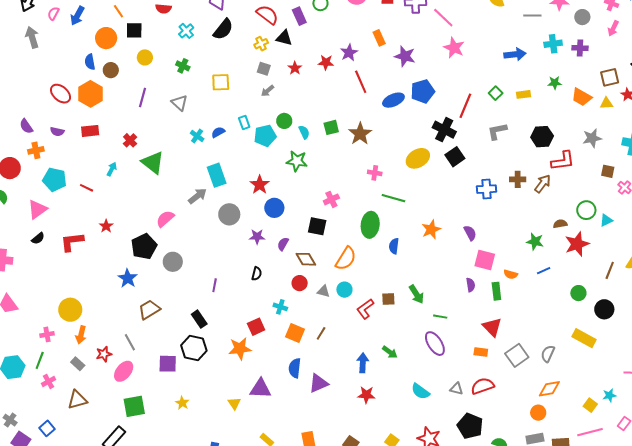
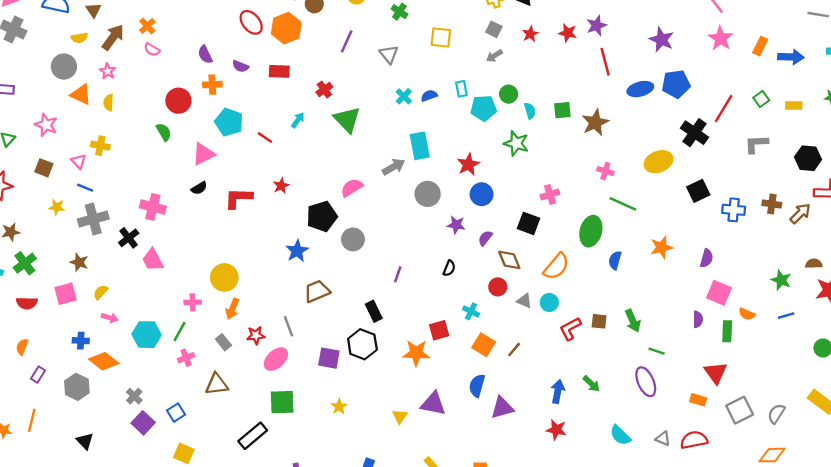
orange rectangle: (379, 38) -> (760, 46), moved, turned 42
black square: (455, 157) -> (698, 191), moved
purple semicircle: (470, 233) -> (707, 258), turned 35

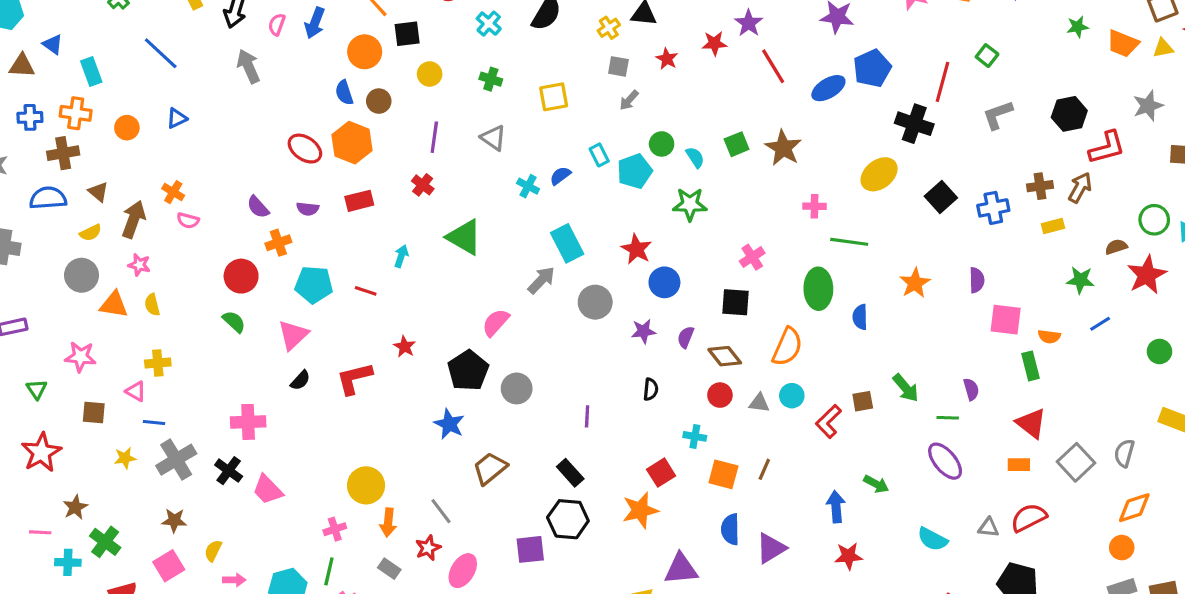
red cross: (324, 89) -> (423, 185), moved
yellow rectangle: (794, 105) -> (1053, 226), moved
purple semicircle: (698, 319) -> (971, 389), moved
gray line: (288, 326) -> (441, 511), moved

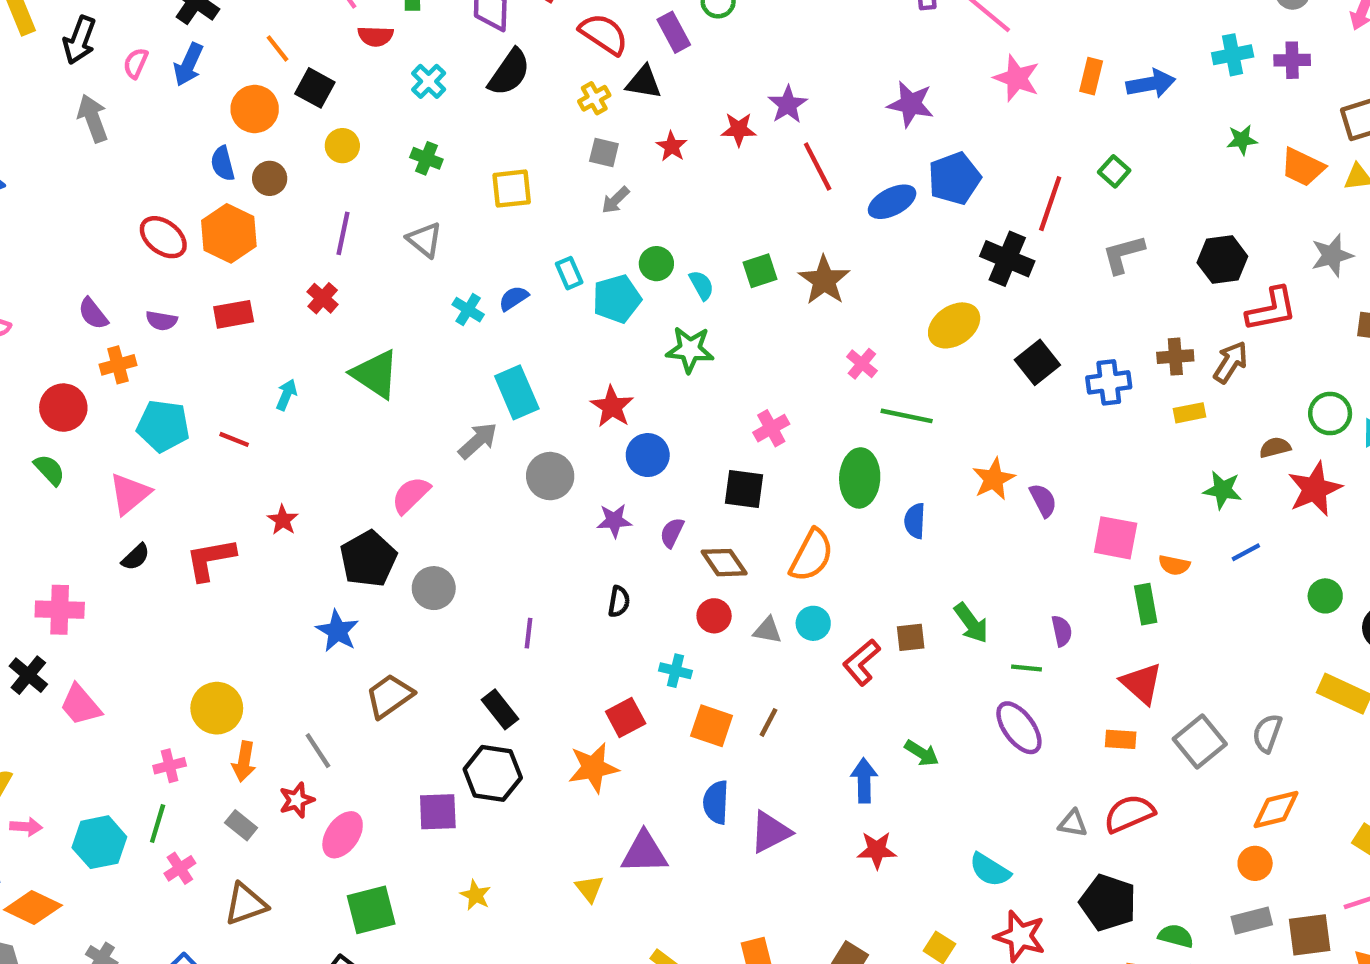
black square: (407, 34) -> (315, 88), turned 32
pink cross: (814, 206) -> (862, 364), turned 35
purple semicircle: (977, 280) -> (1043, 500), moved, turned -30
cyan semicircle: (932, 539) -> (990, 870), moved

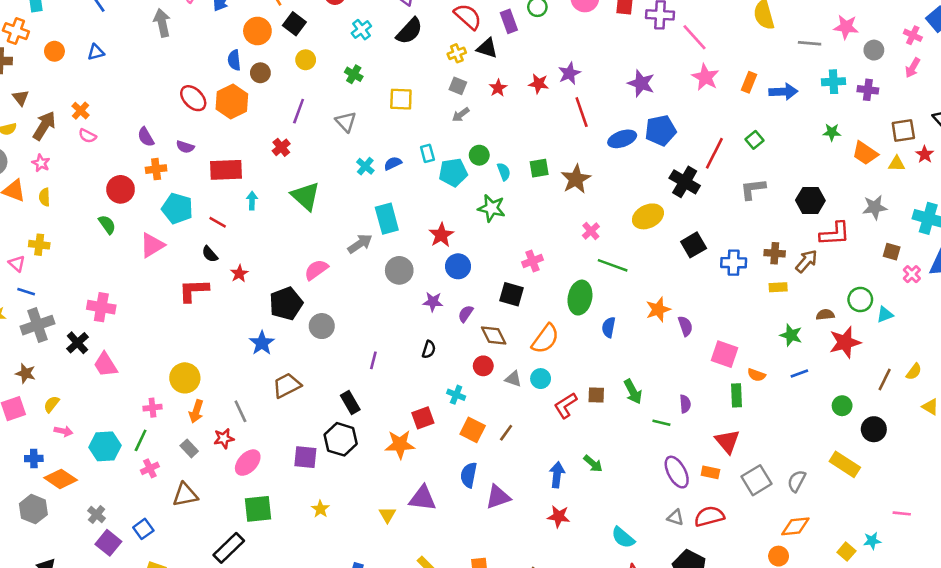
red rectangle: (234, 314) -> (226, 170), moved, size x1.4
cyan arrow: (286, 395) -> (252, 201), turned -30
black semicircle: (136, 557) -> (210, 254), moved, turned 84
purple ellipse: (1019, 728) -> (677, 472), moved

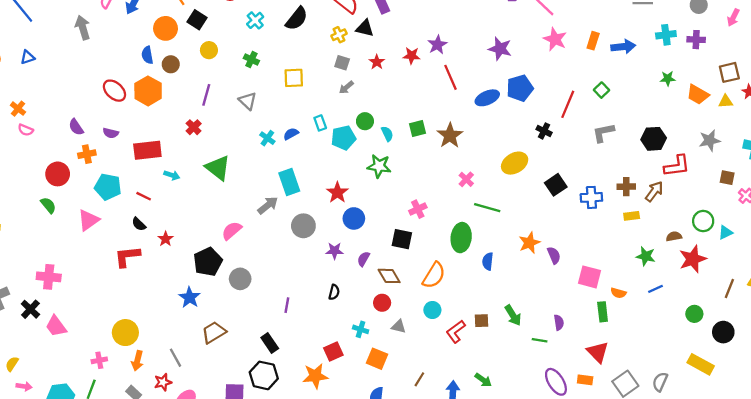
black cross: (685, 182) -> (544, 131), size x0.6
cyan arrow: (252, 201) -> (172, 175), turned 112
gray triangle: (513, 379) -> (399, 326), moved
brown line: (506, 433) -> (419, 379), moved

